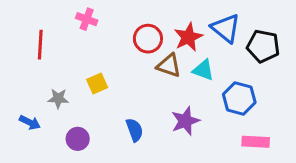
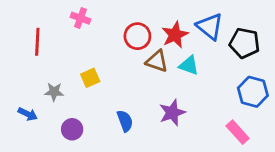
blue hexagon: (239, 98) -> (253, 92), moved
pink rectangle: (256, 142) -> (238, 132), turned 45

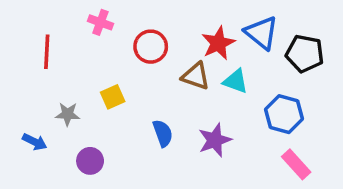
red circle: (137, 36) -> (151, 47), moved
blue hexagon: (253, 92) -> (284, 114), moved
blue semicircle: (125, 121) -> (163, 133), moved

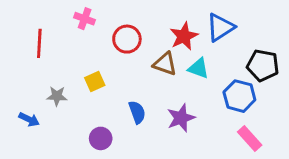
blue triangle: (262, 33) -> (220, 27), turned 48
black pentagon: (305, 54) -> (263, 65), moved
purple circle: (90, 161) -> (101, 138), moved

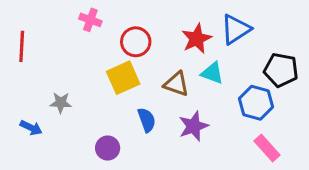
red line: (39, 43) -> (22, 46), moved
brown triangle: (165, 64) -> (176, 84), moved
yellow square: (95, 81) -> (123, 78), moved, size x1.5

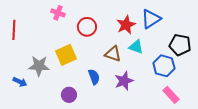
yellow square: (123, 78) -> (66, 55), moved
gray star: (61, 103) -> (39, 66), size x1.5

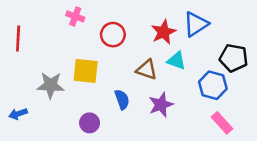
yellow square: (66, 55) -> (86, 71), turned 30
blue arrow: (20, 82) -> (18, 114), moved, turned 136

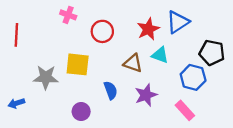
pink rectangle: (222, 123) -> (185, 110), moved

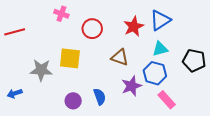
red line: (16, 35) -> (15, 32), turned 72
black pentagon: (212, 53) -> (194, 60), moved
cyan triangle: (160, 55) -> (160, 49), moved, turned -35
blue hexagon: (193, 77) -> (155, 73), moved
blue semicircle: (111, 90) -> (100, 97), moved

